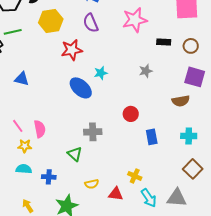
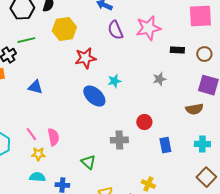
purple semicircle: (91, 23) -> (115, 30), moved
gray cross: (93, 132) -> (119, 140), moved

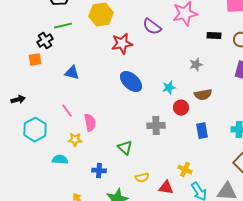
purple semicircle: (115, 30) -> (152, 27), moved, turned -30
cyan star: (114, 81) -> (169, 88), moved
brown semicircle: (194, 109) -> (203, 95), moved
pink line: (31, 134) -> (67, 111), moved
cyan semicircle: (37, 177) -> (60, 160), moved

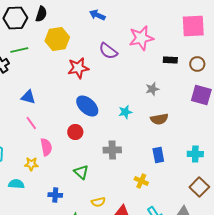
red circle: (181, 108) -> (75, 132), moved
pink line: (67, 111) -> (31, 123), moved
yellow cross: (185, 170) -> (141, 181), moved

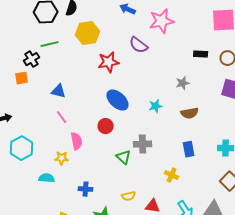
pink star: (141, 38) -> (162, 21), moved
green triangle: (81, 172) -> (124, 157), moved

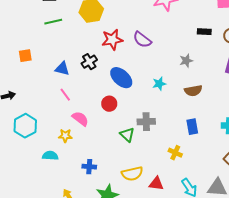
purple semicircle: (139, 45) -> (142, 40), moved
black cross: (32, 59) -> (89, 62), moved
pink semicircle: (77, 141) -> (80, 119), turned -42
yellow semicircle: (129, 196) -> (132, 174), size x1.5

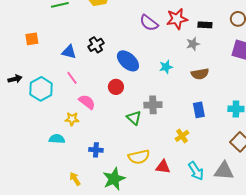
black rectangle: (204, 32) -> (205, 25), moved
red star: (112, 40) -> (177, 19), moved
cyan hexagon: (25, 126) -> (41, 89), moved
yellow cross: (175, 153) -> (182, 136), turned 32

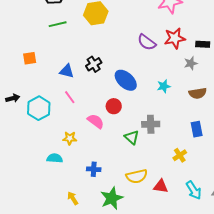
pink semicircle: (87, 102) -> (96, 121), moved

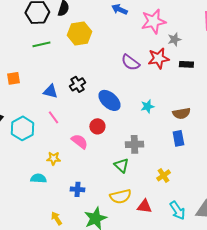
gray star: (191, 63) -> (174, 39), moved
blue rectangle: (197, 129) -> (178, 138), moved
green triangle: (132, 137) -> (121, 165), moved

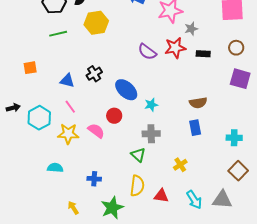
cyan star: (147, 106) -> (151, 105), moved
yellow star: (53, 158) -> (68, 134), moved, size x1.5
yellow semicircle: (120, 196) -> (137, 186), turned -70

